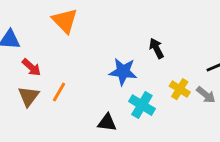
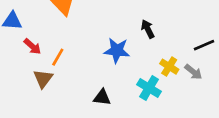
orange line: (59, 92) -> (58, 57), moved
brown triangle: (29, 96) -> (43, 79), moved
cyan cross: (142, 105) -> (149, 88), moved

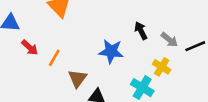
gray arrow: (193, 72) -> (169, 40), moved
brown triangle: (43, 79) -> (78, 78), moved

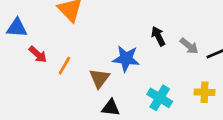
yellow cross: (162, 67) -> (205, 92), moved, turned -30
brown triangle: (78, 78) -> (99, 78), moved

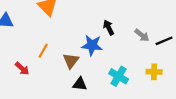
black arrow: (158, 36) -> (109, 27), moved
red arrow: (38, 54) -> (22, 69), moved

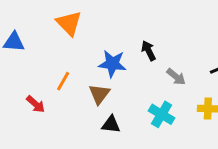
gray arrow: (142, 35) -> (176, 77), moved
blue star: (92, 45) -> (112, 64), moved

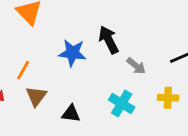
black arrow: (149, 51) -> (109, 40), size x1.4
brown triangle: (99, 94) -> (36, 96), moved

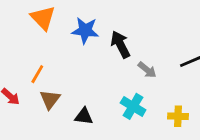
blue star: (72, 53) -> (85, 30), moved
yellow cross: (168, 98) -> (178, 116), moved

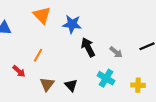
black arrow: (120, 45) -> (88, 47), moved
brown triangle: (50, 99) -> (47, 84), moved
black triangle: (84, 116) -> (71, 85), turned 40

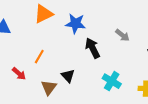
orange triangle: (42, 15) -> (43, 14), turned 48
gray arrow: (116, 52) -> (122, 35), moved
black triangle: (71, 85) -> (68, 76), moved

